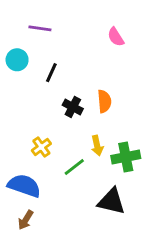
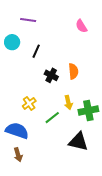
brown arrow: (26, 220) -> (18, 155), turned -48

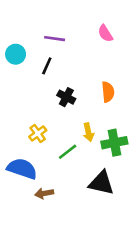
purple line: (28, 20) -> (55, 39), moved
orange semicircle: (73, 71) -> (108, 92), moved
brown arrow: (18, 155) -> (44, 193), moved, turned 96

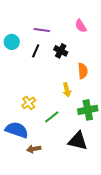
black cross: (66, 97) -> (61, 51), moved
yellow arrow: (88, 132) -> (67, 90), moved

